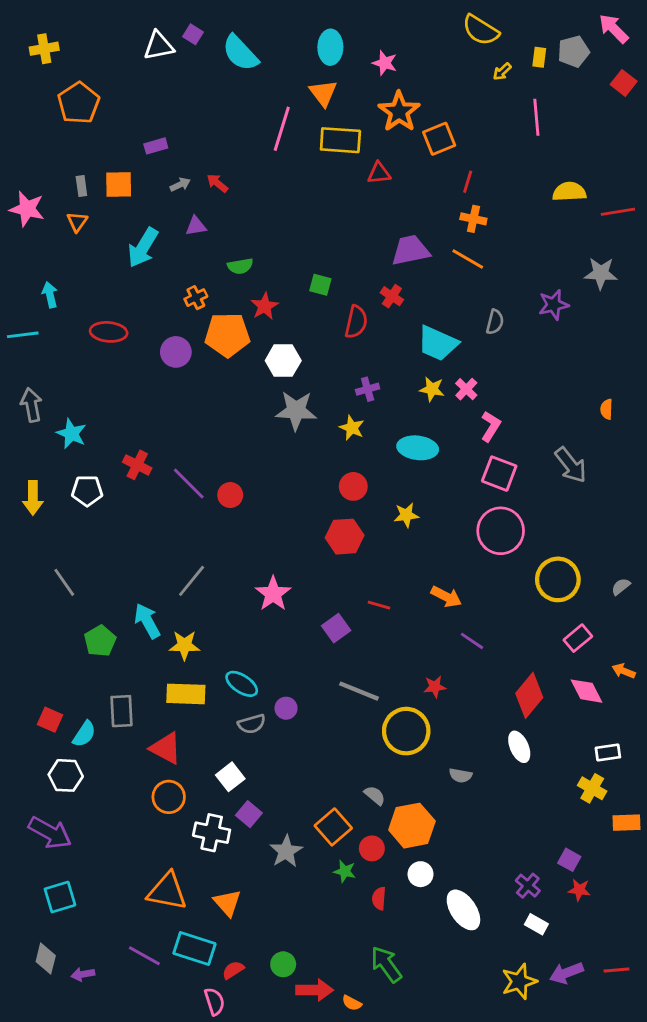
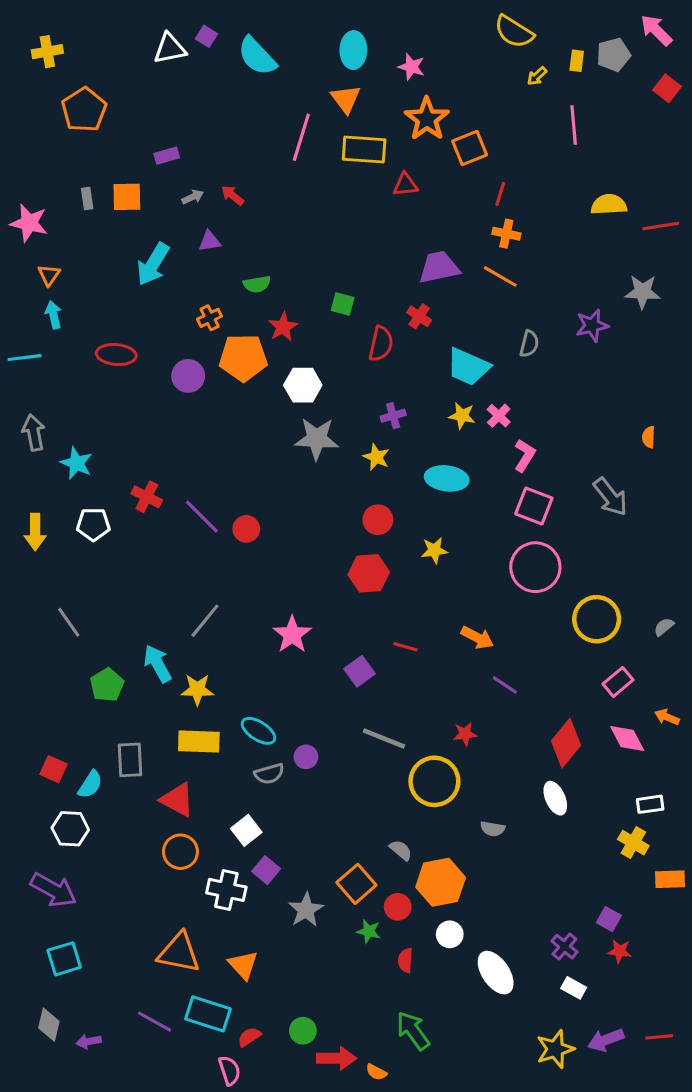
orange triangle: (77, 222) -> (49, 275), moved

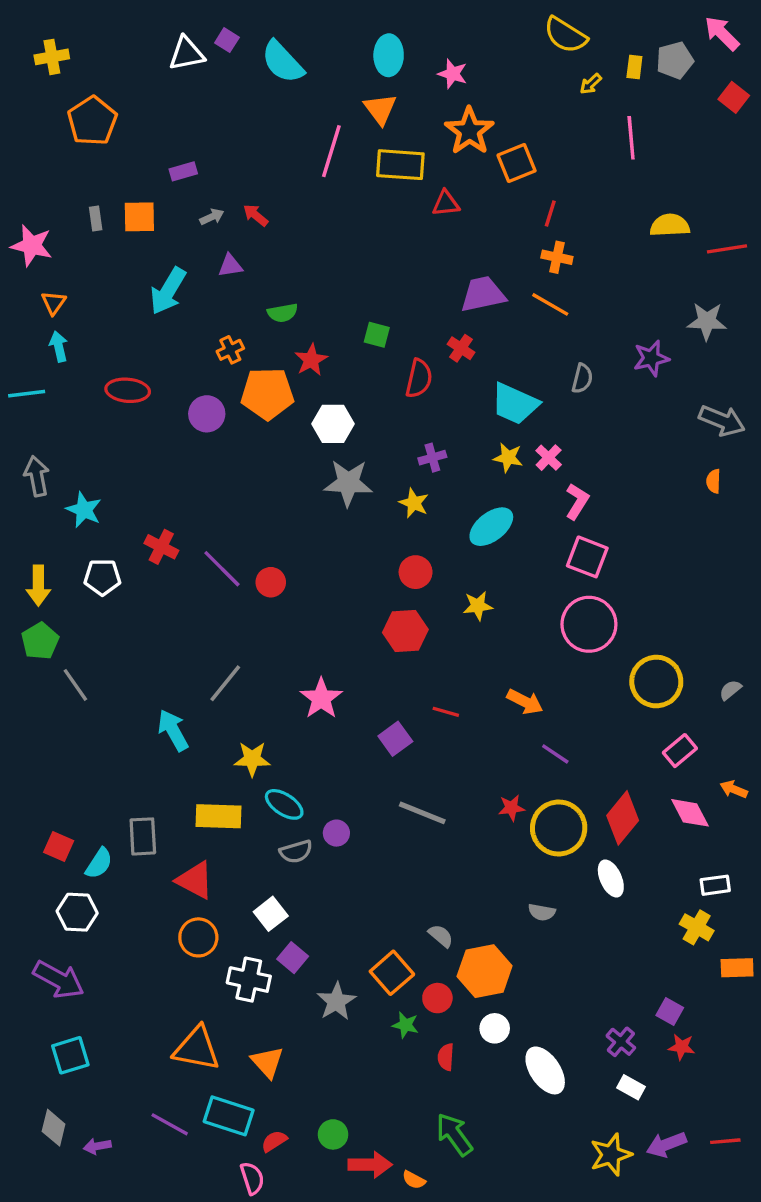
cyan ellipse: (447, 478) -> (491, 527), turned -45
gray arrow: (610, 497) -> (722, 421), moved, turned -30
green pentagon: (107, 685) -> (40, 641), moved
yellow star: (197, 690) -> (252, 759), moved
yellow circle: (434, 781) -> (559, 828), moved

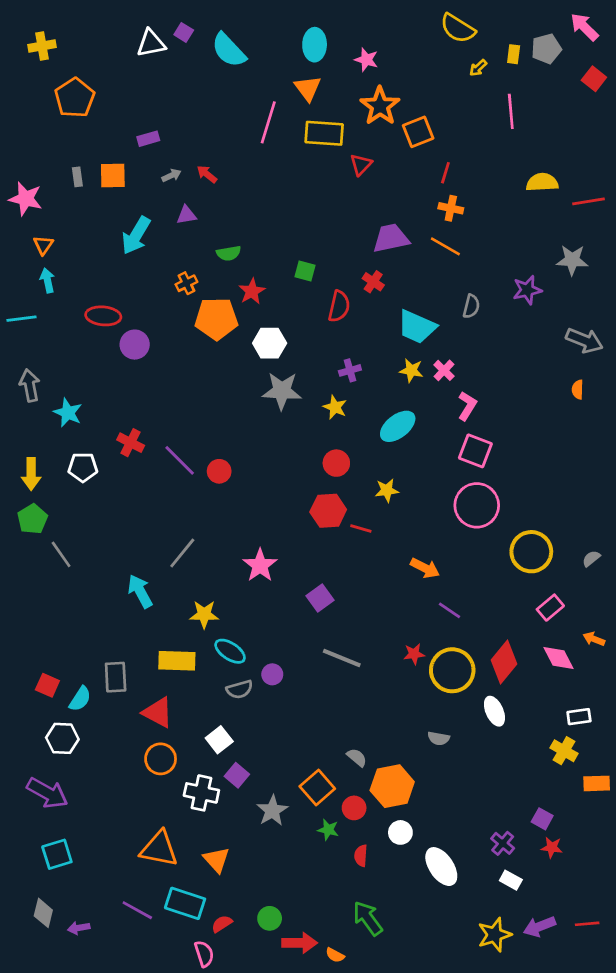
red triangle: (446, 203) -> (361, 165), turned -40
purple circle: (207, 414) -> (135, 345), moved
red line: (446, 712) -> (361, 529), moved

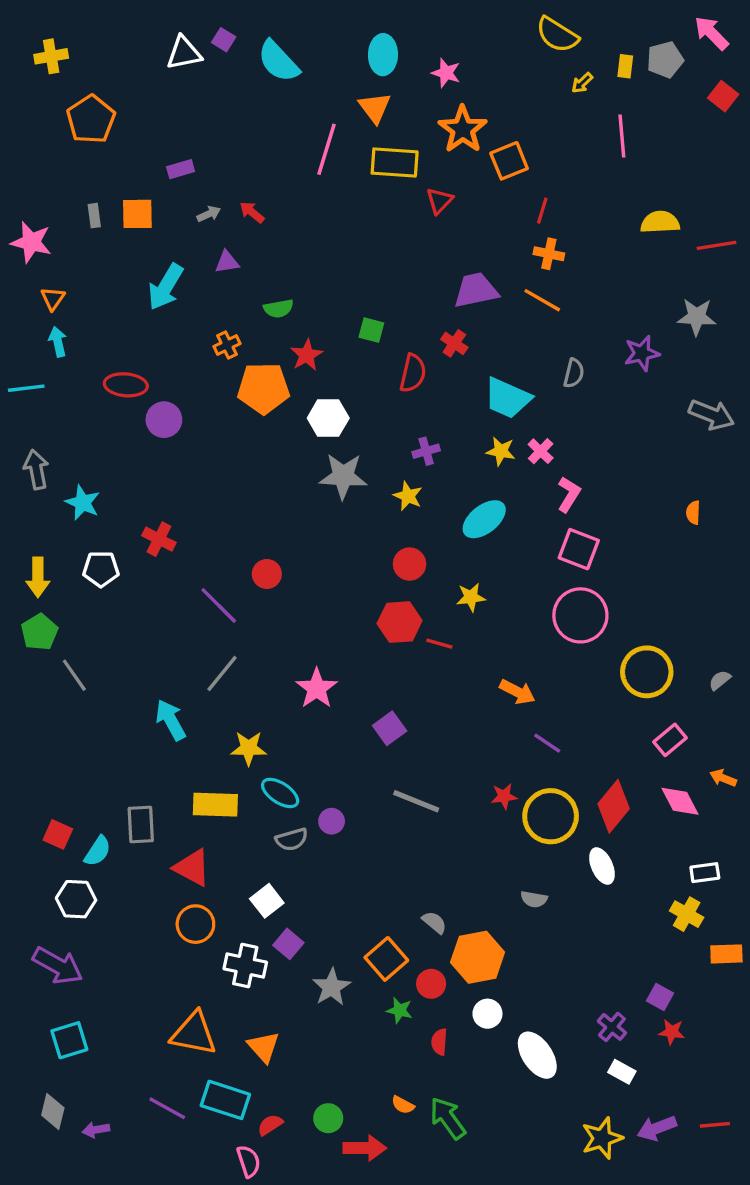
orange semicircle: (578, 389) -> (693, 513), moved
purple line: (180, 460) -> (219, 605), moved
orange semicircle: (335, 955) -> (403, 1105), moved

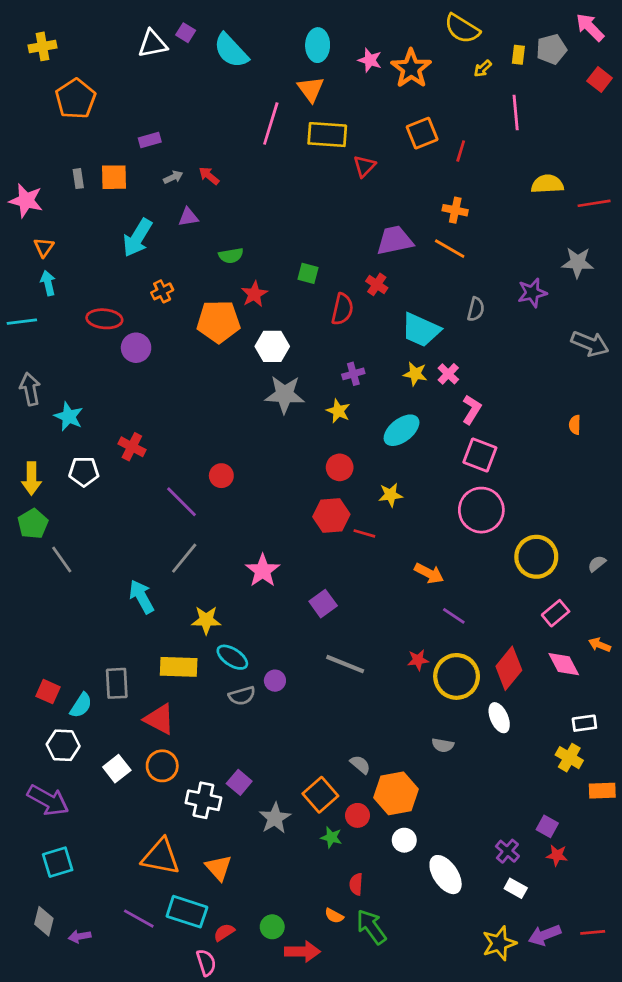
orange star: (463, 129) -> (411, 68), moved
red line: (542, 211) -> (461, 151), moved
orange cross: (227, 345) -> (162, 291), moved
white square: (267, 901) -> (117, 769), moved
red semicircle: (439, 1042) -> (356, 884), moved

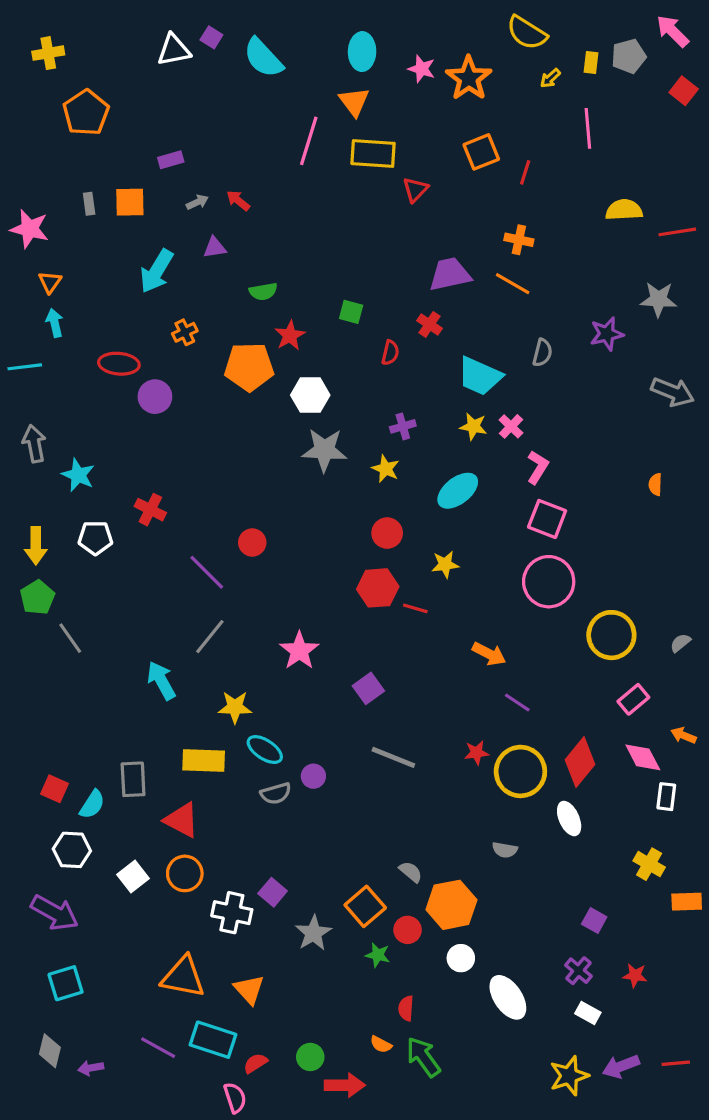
red semicircle: (342, 309) -> (390, 353), size x0.7
white rectangle: (584, 723) -> (666, 797), moved, turned -75
purple square: (547, 826) -> (594, 920), moved

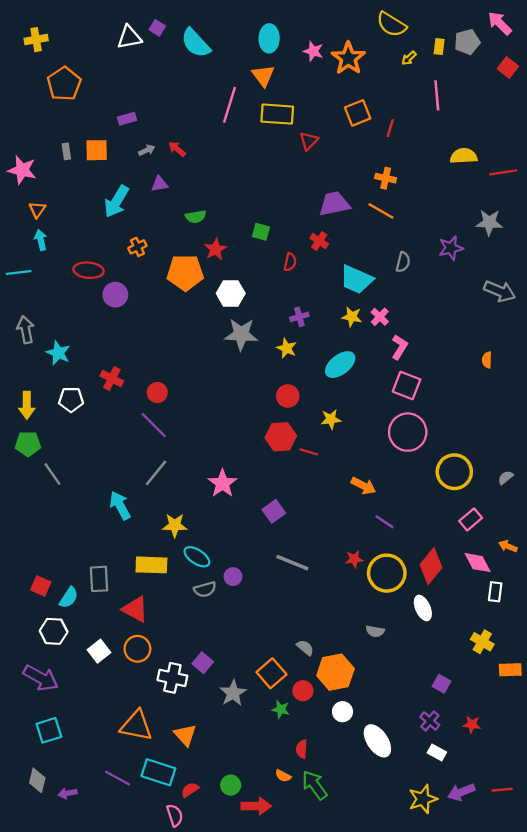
red circle: (252, 542) -> (157, 393), moved
green pentagon: (37, 597) -> (28, 444), turned 30

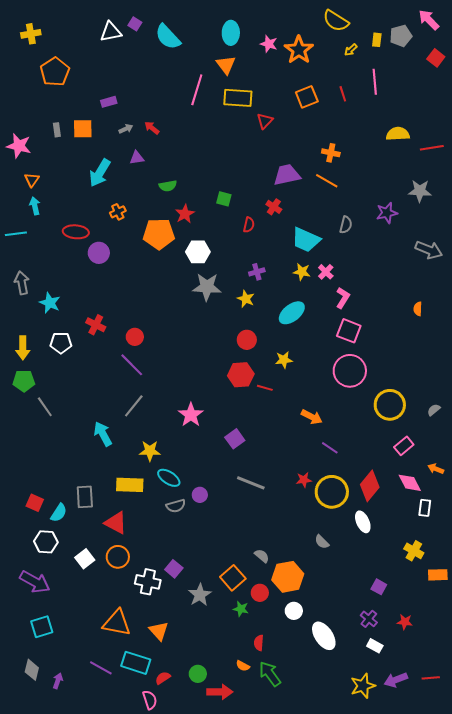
red line: (390, 128) -> (343, 94), moved, turned -35
gray semicircle: (375, 631) -> (322, 542), turned 35
purple arrow: (68, 793) -> (58, 681), turned 119

